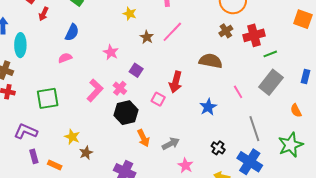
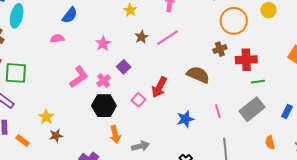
green square: (48, 98) -> (16, 73), moved

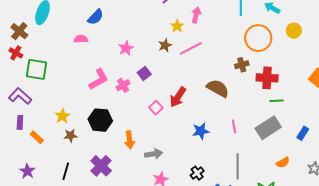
yellow star: (130, 10) -> (177, 26), moved
black hexagon: (104, 106) -> (100, 120), moved
orange semicircle: (270, 142) -> (283, 162), turned -112

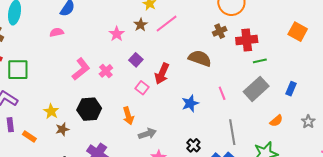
pink star: (126, 48) -> (117, 34), moved
purple square: (144, 73) -> (136, 60), moved
orange arrow: (129, 140) -> (128, 116), moved

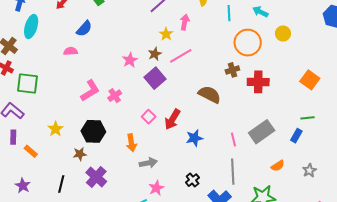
purple square: (136, 60) -> (155, 78), moved, size x1.5
green line: (260, 61) -> (307, 118), moved
red arrow: (162, 74) -> (172, 119), moved
pink line: (222, 93) -> (233, 140), moved
brown star: (62, 129) -> (80, 154), moved

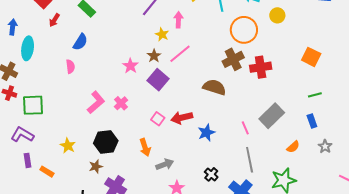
pink semicircle: (71, 51) -> (70, 66), turned 96
brown cross: (232, 70) -> (233, 59), size x1.5
red arrow: (172, 119) -> (182, 118), turned 55
blue rectangle: (296, 136) -> (312, 121), moved, turned -40

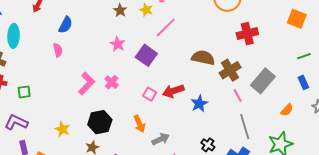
brown star: (154, 56) -> (120, 10), moved
brown cross: (233, 59) -> (230, 70), moved
green square: (33, 105) -> (24, 92), size x0.6

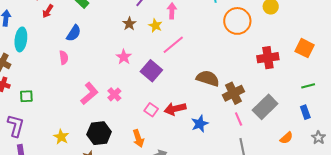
red cross: (247, 34) -> (268, 58), moved
purple L-shape: (16, 122) -> (16, 126), turned 75

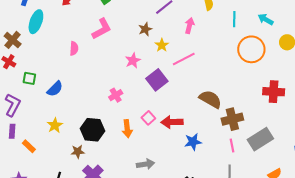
yellow star: (155, 26) -> (162, 45), moved
blue semicircle: (74, 33) -> (55, 89), moved
pink L-shape: (89, 93) -> (102, 29), moved
orange arrow: (138, 138) -> (127, 129), moved

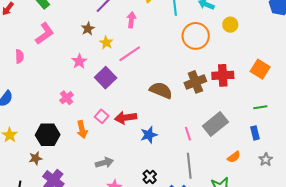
brown cross: (232, 119) -> (195, 82), moved

